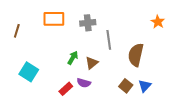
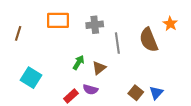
brown semicircle: (136, 55) -> (149, 40), moved, turned -35

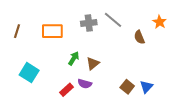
orange rectangle: (58, 20) -> (52, 31), moved
brown semicircle: (149, 40) -> (139, 37), size x0.6
gray line: (117, 43) -> (113, 20), moved, turned -42

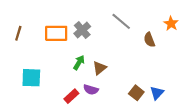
gray cross: (89, 23) -> (82, 30), moved, turned -35
cyan square: (29, 73) -> (31, 78), turned -30

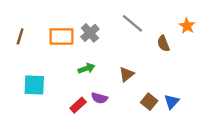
green arrow: (79, 63) -> (86, 68), turned 40
brown triangle: (100, 68) -> (127, 74), moved

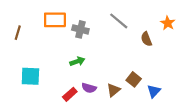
gray cross: (90, 33) -> (80, 29), turned -35
orange rectangle: (62, 36) -> (55, 20), moved
brown triangle: (127, 74) -> (113, 90), moved
brown square: (149, 102) -> (134, 79), moved

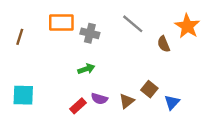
orange star: (168, 23) -> (187, 26), size x1.5
cyan square: (30, 76) -> (23, 95), moved

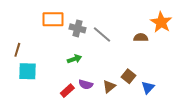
gray line: (133, 24) -> (102, 34), moved
brown line: (20, 37) -> (17, 50), moved
brown semicircle: (164, 44) -> (141, 38), turned 112
cyan square: (23, 95) -> (28, 71), moved

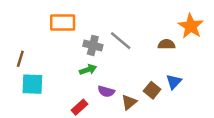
gray cross: (78, 28) -> (93, 45), moved
purple semicircle: (86, 84) -> (106, 91), moved
blue triangle: (148, 88) -> (174, 82), moved

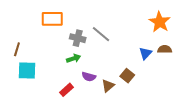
brown semicircle: (167, 44) -> (165, 49), moved
blue triangle: (174, 82) -> (145, 53), moved

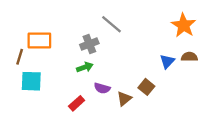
orange rectangle: (52, 19) -> (39, 40), moved
gray line: (101, 34) -> (111, 24), moved
gray cross: (78, 38) -> (89, 44), turned -35

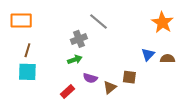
orange rectangle: (39, 40) -> (21, 20), moved
brown line: (20, 57) -> (27, 50), moved
brown semicircle: (189, 57) -> (168, 59), moved
brown square: (146, 87) -> (129, 77), turned -32

